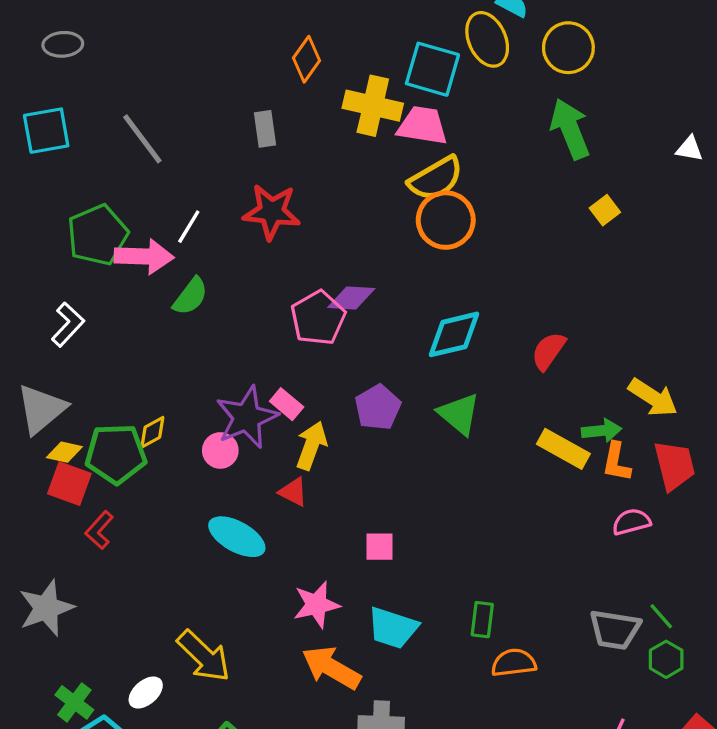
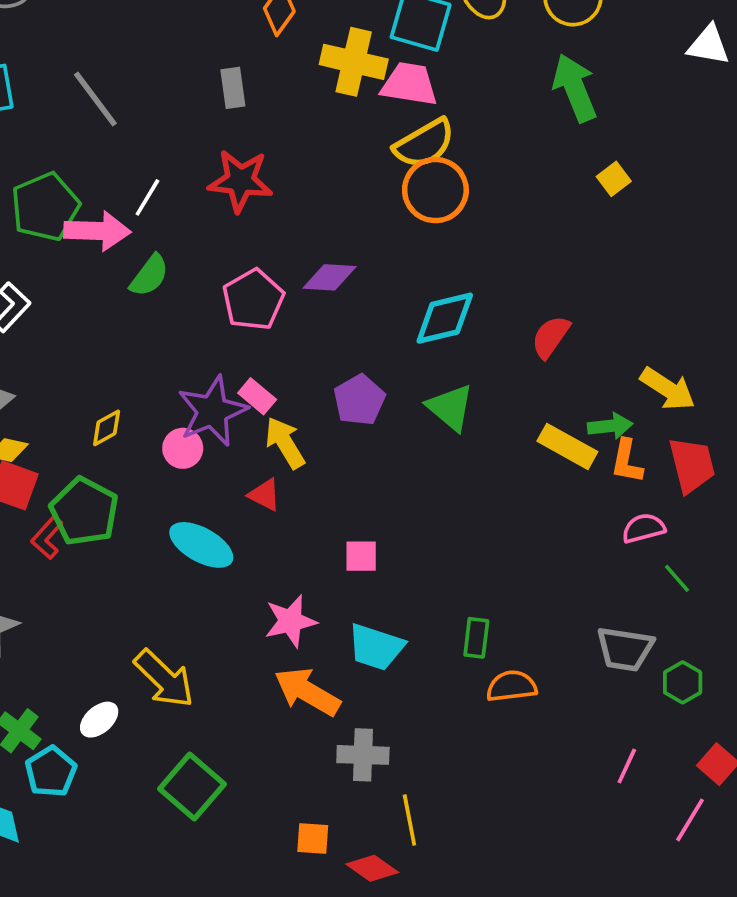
white triangle: (689, 149) -> (709, 45), moved, size x1.4
pink pentagon: (318, 318) -> (253, 300), moved
yellow arrow: (311, 446) -> (285, 443), turned -51
green pentagon: (116, 454) -> (84, 511), moved, turned 30
green line: (661, 616) -> (677, 578), moved

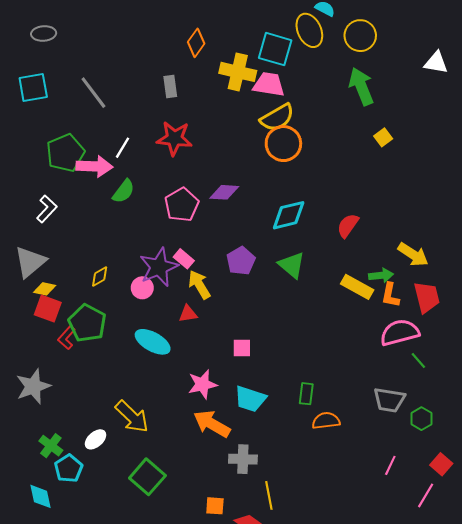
red triangle: (264, 495) -> (188, 314), turned -36
pink semicircle: (644, 528) -> (400, 332), size x1.6

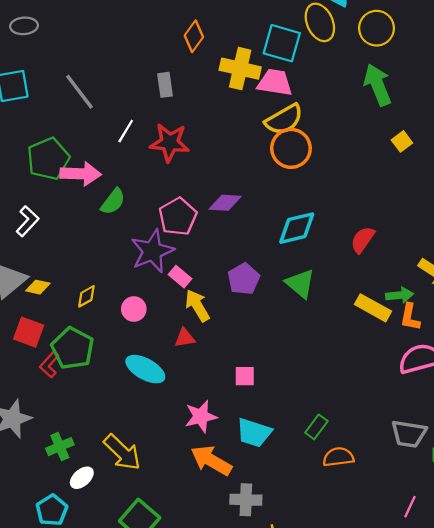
white line: (122, 148) -> (126, 131), moved
purple star: (159, 267) -> (152, 251), moved
yellow diamond: (45, 289) -> (38, 287), moved
green rectangle: (306, 394) -> (316, 427), turned 30
green cross: (51, 446) -> (60, 447), moved, turned 30

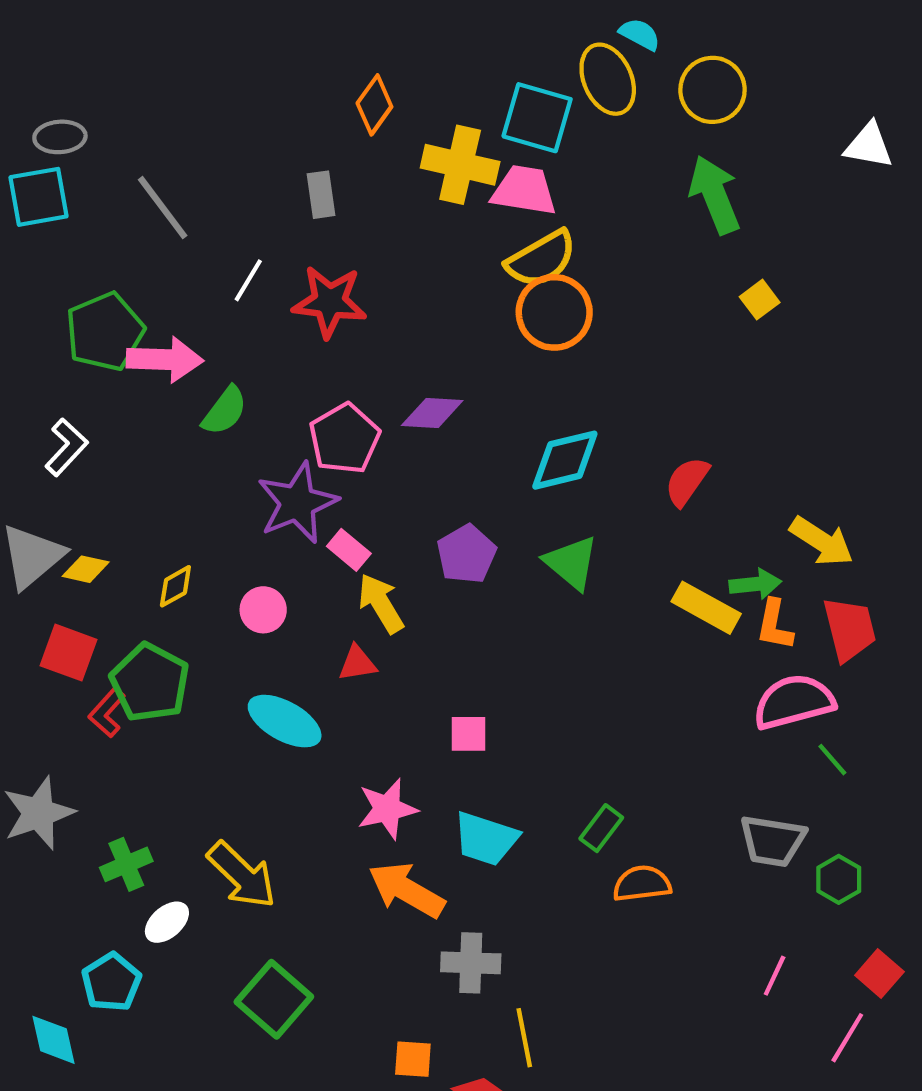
gray ellipse: (24, 26) -> (60, 137), moved

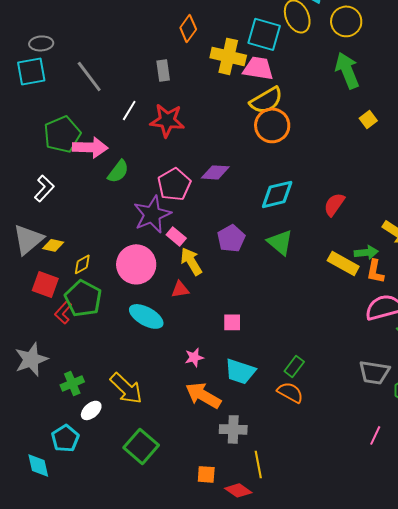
yellow diamond: (175, 586) -> (82, 264), moved
pink circle: (263, 610) -> (136, 264), size x1.8
pink star: (387, 809) -> (194, 357), size x0.7
orange semicircle: (642, 884) -> (290, 392), moved, turned 36

